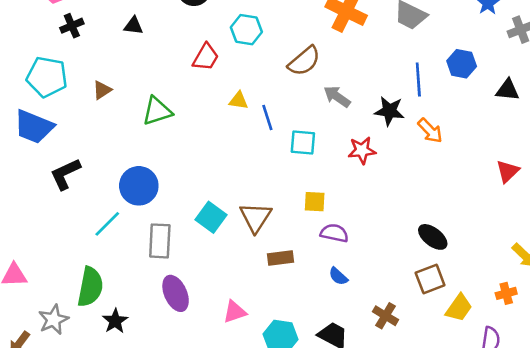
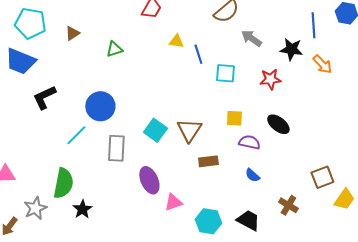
green triangle: (157, 111) -> (114, 49), size x0.7
black ellipse: (433, 237) -> (278, 124), moved
purple ellipse: (176, 293) -> (149, 180), moved

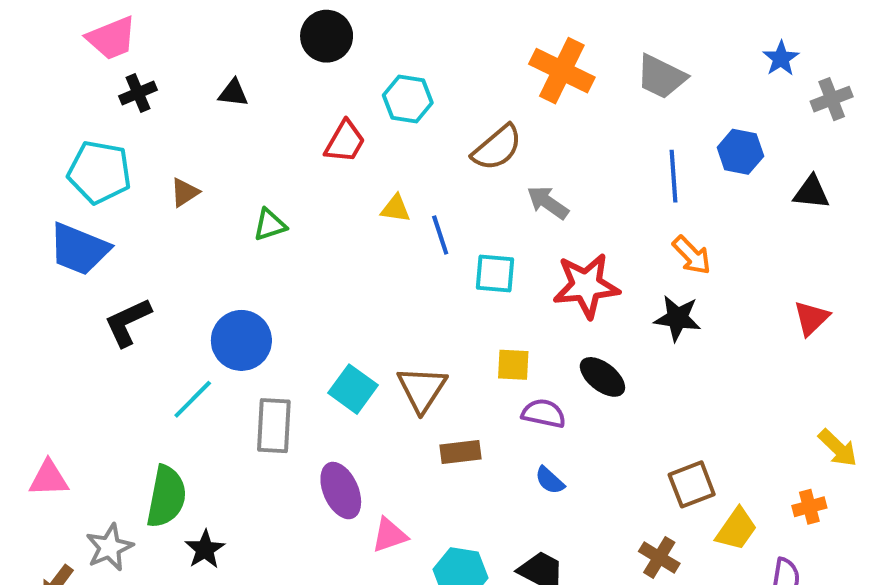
black star: (291, 49) -> (678, 318), moved
red star: (270, 79) -> (586, 286), size x1.5
brown cross: (288, 205) -> (659, 557), moved

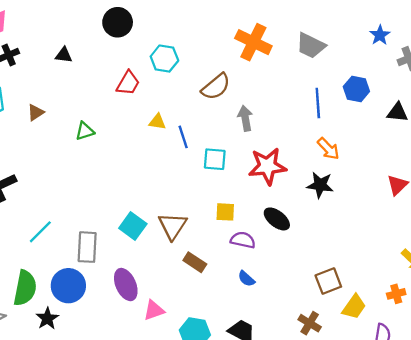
gray arrow: (548, 202) -> (245, 118), turned 45
blue circle: (241, 340) -> (68, 286), moved
brown rectangle: (460, 452) -> (195, 262), turned 40

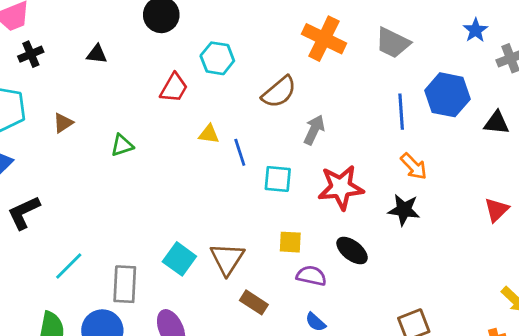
blue hexagon: (356, 89) -> (447, 95), size x1.4
gray arrow: (245, 118) -> (314, 130), turned 35

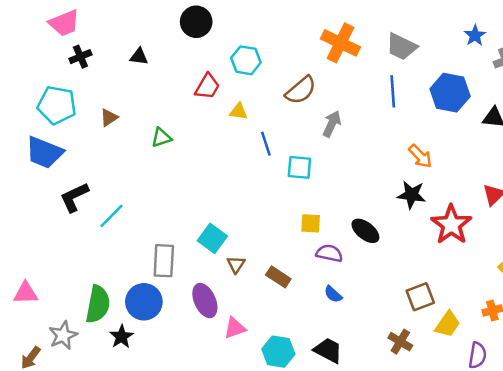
blue line: (401, 112) -> (393, 91), moved
yellow triangle: (209, 134) -> (238, 111), moved
red star: (341, 187) -> (451, 225), moved, turned -30
brown triangle: (227, 259) -> (236, 264), moved, size x0.6
cyan line: (69, 266) -> (112, 216), moved

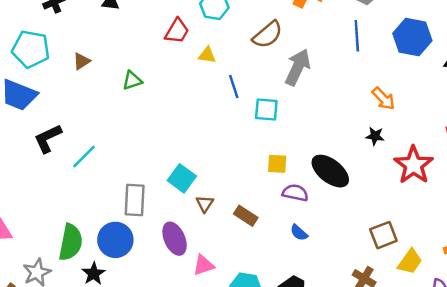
gray arrow: (332, 124) -> (298, 67), size x1.4
black star: (411, 195) -> (375, 136), size x0.7
black ellipse: (365, 231) -> (330, 171), size x1.4

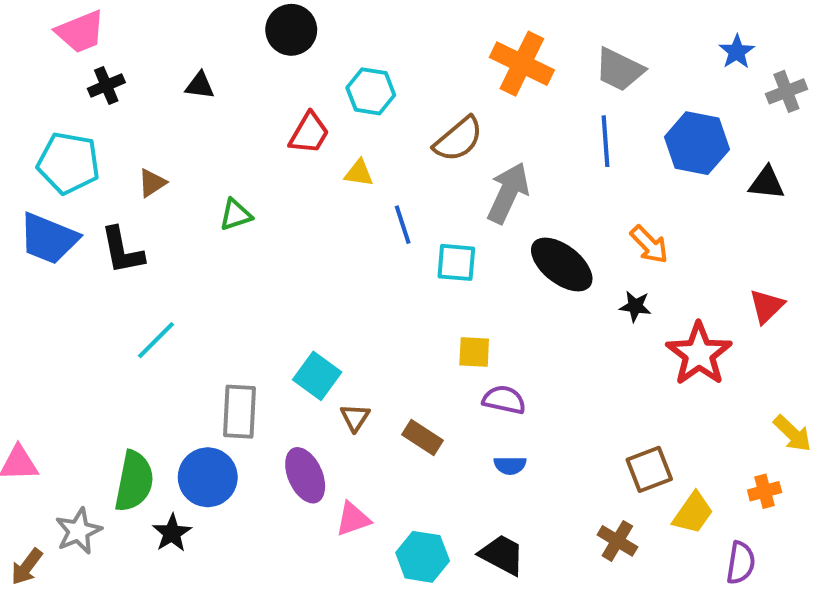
black L-shape: (48, 138) -> (122, 251), moved, turned -76
black ellipse: (330, 171) -> (562, 264), moved
blue semicircle: (299, 233) -> (510, 465), turned -42

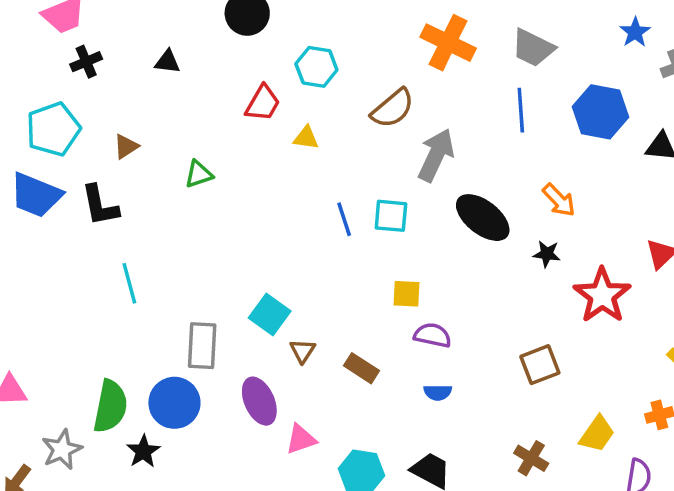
cyan pentagon: (68, 163) -> (53, 129), turned -30
blue line: (403, 225) -> (344, 219), moved
cyan line: (156, 340) -> (129, 283), turned -60
brown square: (649, 469) -> (540, 365), moved

